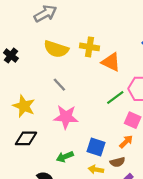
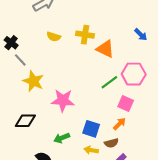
yellow semicircle: (56, 49) -> (54, 37), size x0.6
gray line: (59, 85) -> (20, 60), moved
yellow star: (24, 106) -> (33, 81), moved

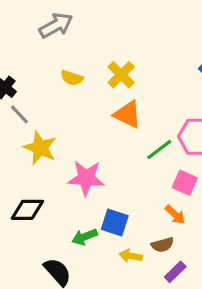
yellow cross: (85, 35) -> (121, 75), turned 36
orange triangle: (105, 49) -> (127, 114), moved
orange arrow: (120, 124) -> (175, 215), turned 88
blue square: (91, 129) -> (115, 223), moved

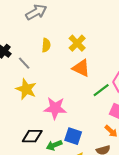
yellow semicircle: (72, 78) -> (46, 45), turned -104
gray line: (19, 114) -> (24, 63), moved
black diamond: (27, 210) -> (32, 136), moved

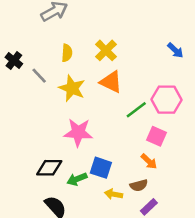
yellow star: (26, 89) -> (72, 88), moved

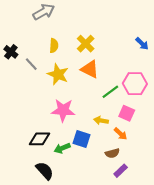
yellow arrow: (114, 194) -> (101, 120), moved

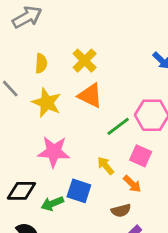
yellow arrow: (101, 120) -> (106, 166), turned 40

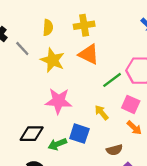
yellow cross: (85, 61) -> (84, 25), turned 36
orange arrow: (132, 184) -> (134, 128), moved

